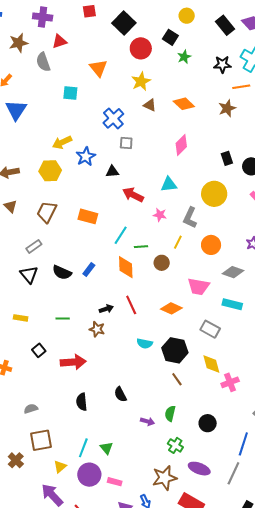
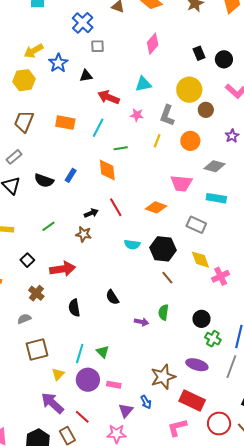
cyan line: (121, 235) -> (98, 128), moved
brown circle: (162, 263) -> (206, 110), moved
green line: (63, 318) -> (48, 226), turned -32
green cross: (175, 445) -> (213, 339), moved
brown cross: (16, 460) -> (36, 293), moved

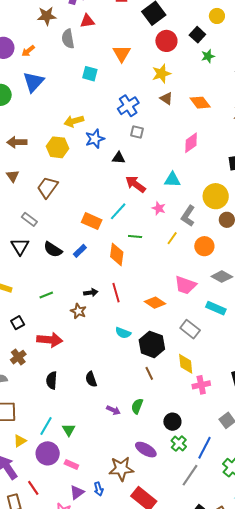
orange rectangle: (65, 123) -> (92, 221), moved
gray rectangle: (14, 157) -> (29, 219), turned 63
purple ellipse: (197, 365) -> (146, 450), moved

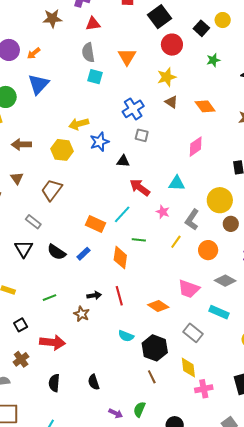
black square: (197, 35) -> (201, 28), moved
gray semicircle: (68, 39) -> (88, 53), moved

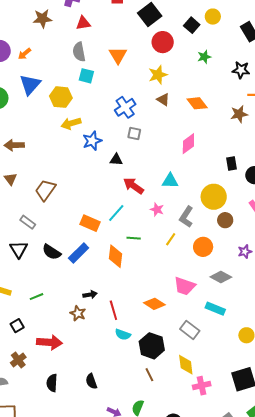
yellow hexagon: (62, 150) -> (61, 97), moved
blue rectangle: (84, 254) -> (79, 253), size x1.5
red line: (119, 296) -> (113, 310), moved
green line: (49, 298) -> (36, 297), moved

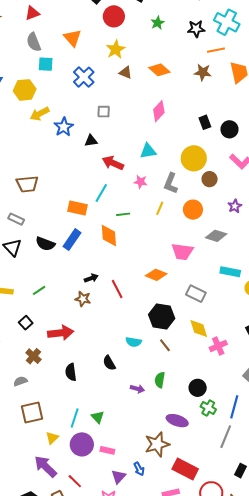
blue cross: (125, 107) -> (84, 77), moved
brown star: (239, 114) -> (203, 72), turned 30
brown trapezoid: (45, 190) -> (27, 184), turned -120
cyan rectangle: (215, 309) -> (230, 272), moved
cyan semicircle: (123, 334) -> (134, 342), moved

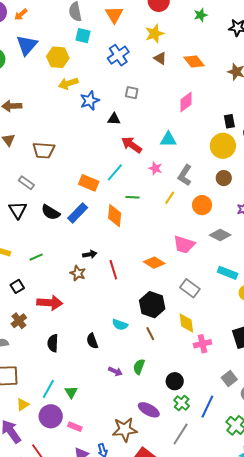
yellow circle: (194, 158) -> (223, 146), moved
gray line: (226, 437) -> (181, 434), moved

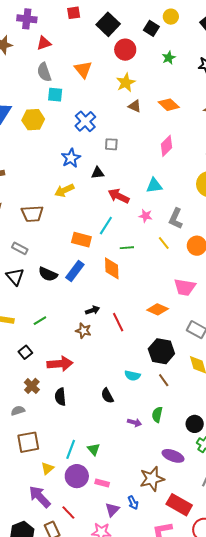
blue cross: (118, 55) -> (85, 121), moved
yellow arrow: (68, 83) -> (64, 190), moved
yellow line: (170, 198) -> (164, 243), turned -64
black semicircle: (53, 343) -> (60, 397), moved

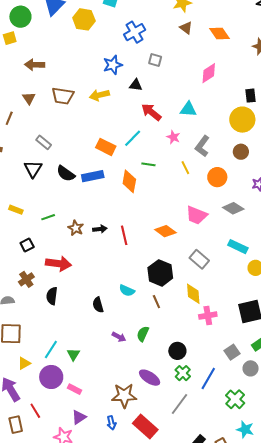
brown trapezoid: (32, 214) -> (63, 96), moved
blue rectangle: (75, 271) -> (93, 176), turned 30
black arrow: (93, 310) -> (100, 229), moved
brown star: (83, 331) -> (76, 228), moved
blue arrow: (133, 503) -> (111, 423), moved

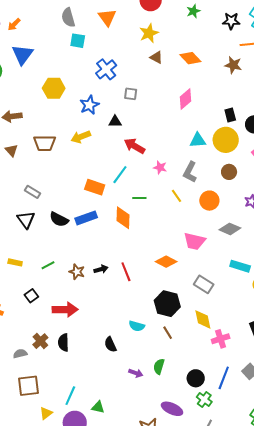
yellow hexagon: (84, 19) -> (54, 88), moved
cyan triangle: (188, 109) -> (198, 140), moved
brown cross: (26, 279) -> (40, 341), moved
green triangle: (73, 354) -> (98, 407), moved, turned -40
blue line: (208, 378) -> (224, 378), moved

